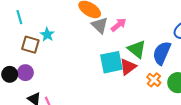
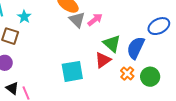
cyan star: (47, 35) -> (24, 17), moved
cyan square: (111, 62) -> (72, 71), moved

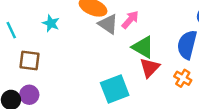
cyan star: (24, 17) -> (51, 23), moved
green triangle: (112, 44) -> (143, 47), moved

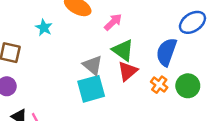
cyan star: (51, 23) -> (44, 28), moved
gray triangle: (108, 24) -> (93, 65), moved

